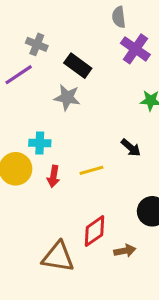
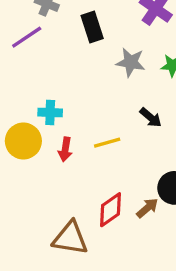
black rectangle: (78, 66) -> (92, 27), turned 36
gray star: (67, 98) -> (131, 62), moved
brown arrow: (125, 251) -> (147, 208), moved, turned -30

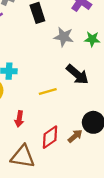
black arrow: (151, 118) -> (77, 74), size x1.5
red arrow: (65, 149) -> (19, 119), moved

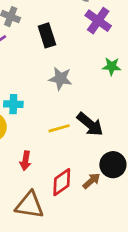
gray star: (64, 37) -> (60, 79), moved
black arrow: (77, 74) -> (90, 124), moved

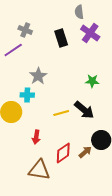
black rectangle: (47, 35) -> (61, 38), moved
green star: (112, 66) -> (92, 81), moved
gray star: (60, 79) -> (38, 76), moved, turned 30

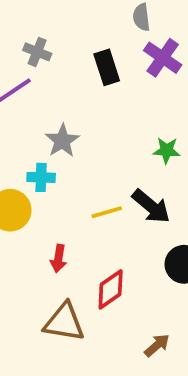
brown arrow: (85, 152) -> (157, 345), moved

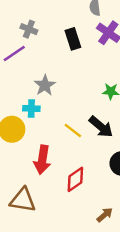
yellow line: (107, 212) -> (73, 130), turned 54
red arrow: (58, 258) -> (42, 160), size x1.6
brown triangle: (64, 322) -> (23, 200), moved

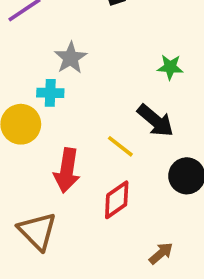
yellow line: (73, 130) -> (120, 146), moved
brown triangle: (23, 200) -> (37, 231), turned 36

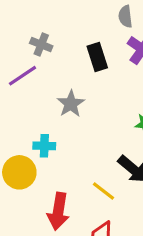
gray star: (71, 58) -> (71, 104), moved

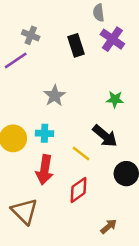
gray star: (71, 104) -> (55, 96), moved
cyan cross: (44, 146) -> (45, 133), moved

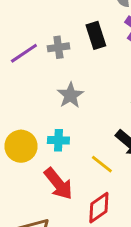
gray cross: (31, 35) -> (58, 47), moved, turned -30
red arrow: (45, 170) -> (58, 184), turned -48

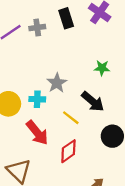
gray star: (70, 95) -> (57, 83), moved

